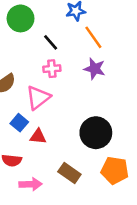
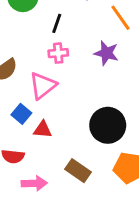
orange line: (93, 37) -> (120, 18), moved
black line: (51, 42) -> (57, 23), turned 60

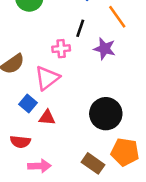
black line: (57, 23) -> (80, 28), moved
brown rectangle: (78, 171) -> (93, 163), moved

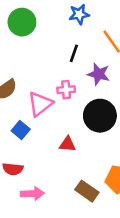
pink cross: (61, 49) -> (66, 90), moved
black circle: (106, 114) -> (100, 116), moved
red triangle: (47, 118) -> (67, 144), moved

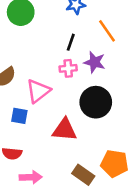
pink cross: (66, 90) -> (68, 68), moved
blue square: (21, 130) -> (19, 116), turned -30
red triangle: (67, 144) -> (64, 130), size x1.5

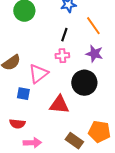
purple star: (94, 62) -> (94, 54), moved

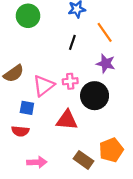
pink cross: (62, 56) -> (70, 81), moved
red semicircle: (17, 124) -> (20, 131), moved
orange pentagon: (99, 132) -> (111, 150), turned -30

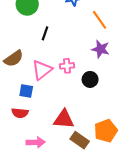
black line: (72, 42) -> (45, 33), moved
black circle: (95, 96) -> (90, 79), size x0.6
red triangle: (67, 120) -> (64, 119), moved

